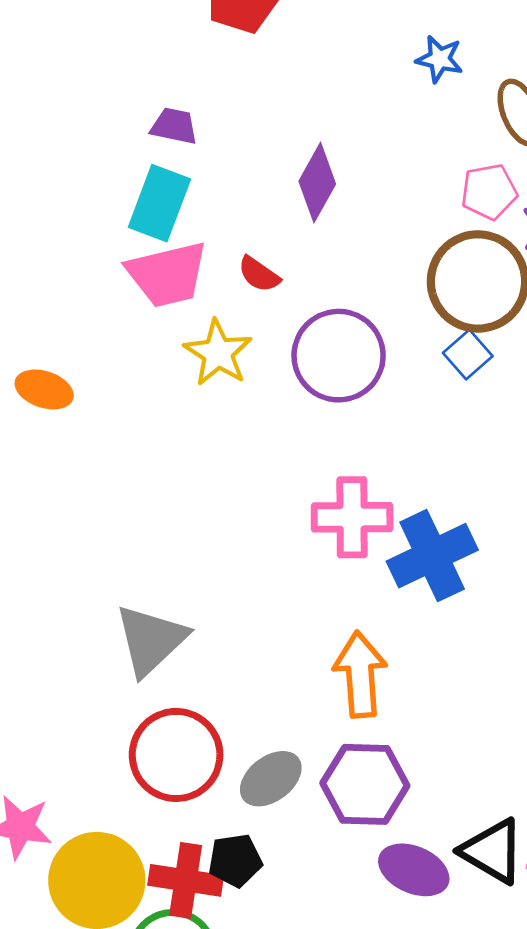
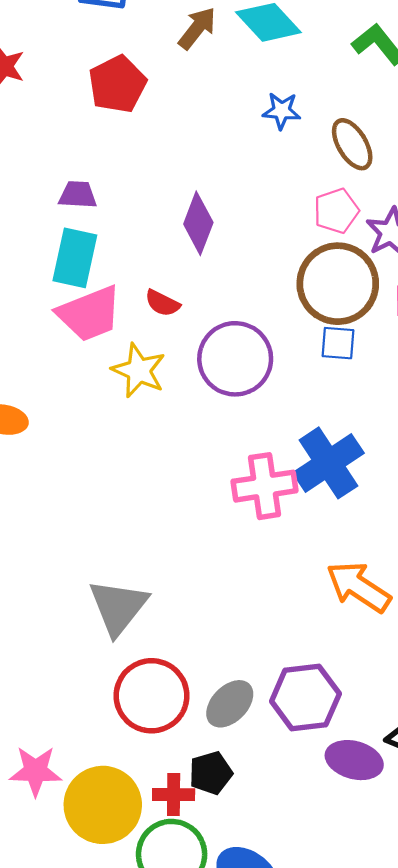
blue square: (468, 355) -> (338, 343), turned -36
blue cross: (432, 556) -> (328, 463), moved
orange arrow: (360, 674) -> (359, 587), moved, turned -44
red cross: (186, 880) -> (174, 795), size x0.7

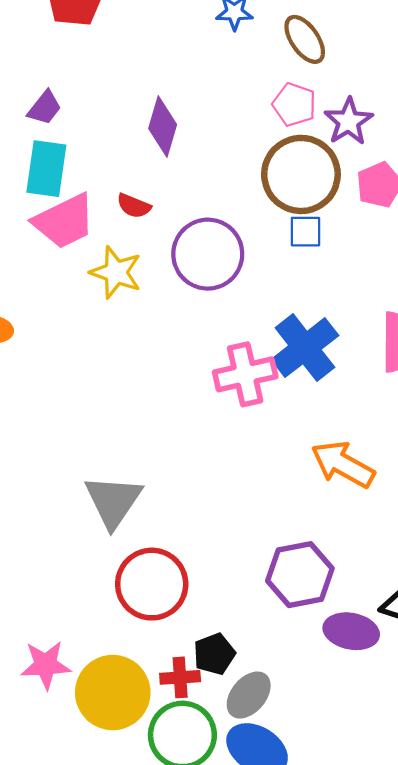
purple trapezoid: (78, 195) -> (45, 108), turned 129
pink pentagon: (336, 211) -> (294, 105), turned -30
gray ellipse: (230, 704) -> (249, 695), moved

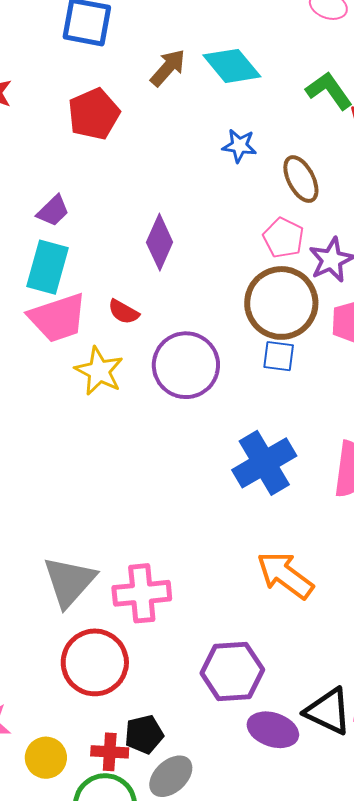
pink cross: (245, 374) -> (142, 593), moved
yellow circle: (113, 693) -> (46, 758), size x0.6

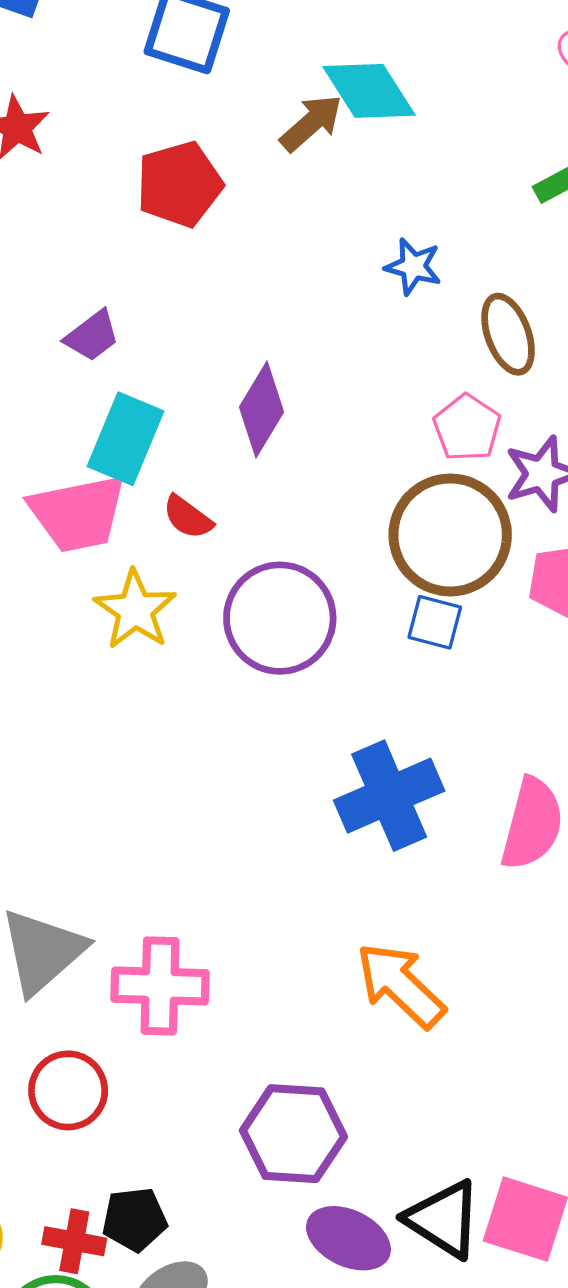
cyan diamond: (232, 66) -> (369, 91), moved
cyan rectangle: (47, 267) -> (126, 439), moved
red circle: (95, 662) -> (68, 1090), size x0.7

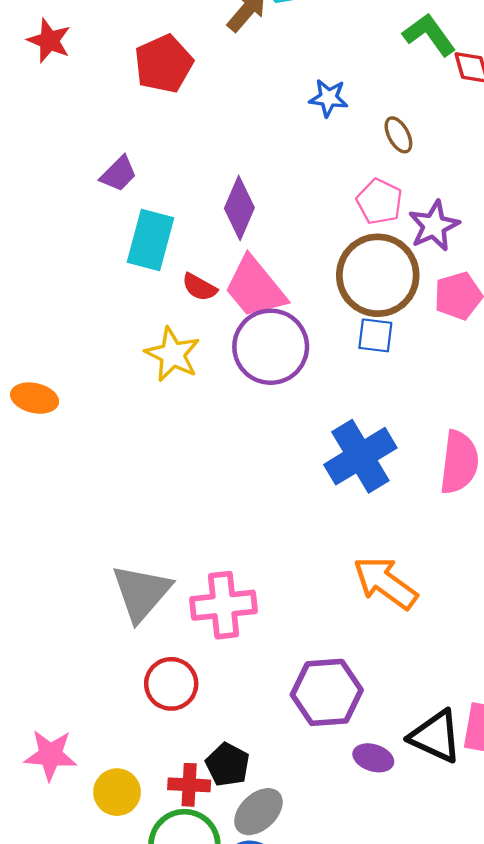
brown ellipse: (508, 334) -> (398, 135), size x0.7
pink trapezoid: (78, 513) -> (255, 288), moved, turned 70
black pentagon: (135, 1219) -> (228, 765), turned -30
purple ellipse: (348, 1238) -> (373, 758), size x0.7

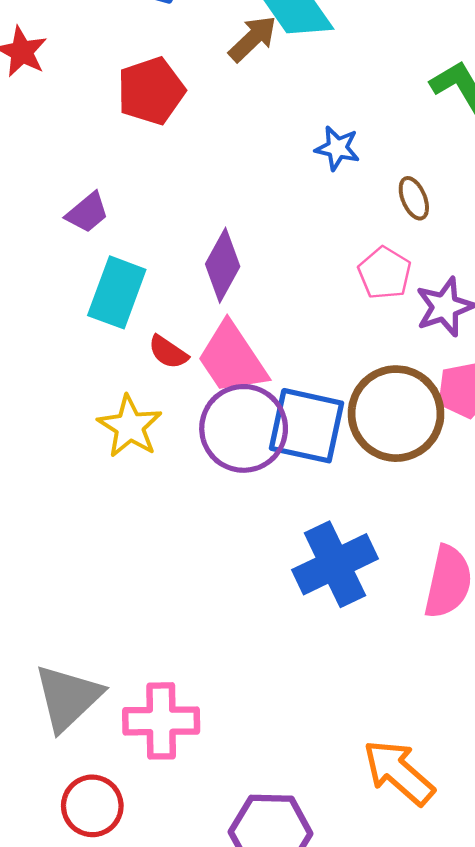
brown circle: (378, 275) -> (396, 414), moved
blue square: (375, 335) -> (307, 426), moved, size x1.8
orange arrow: (385, 583) -> (399, 772), moved

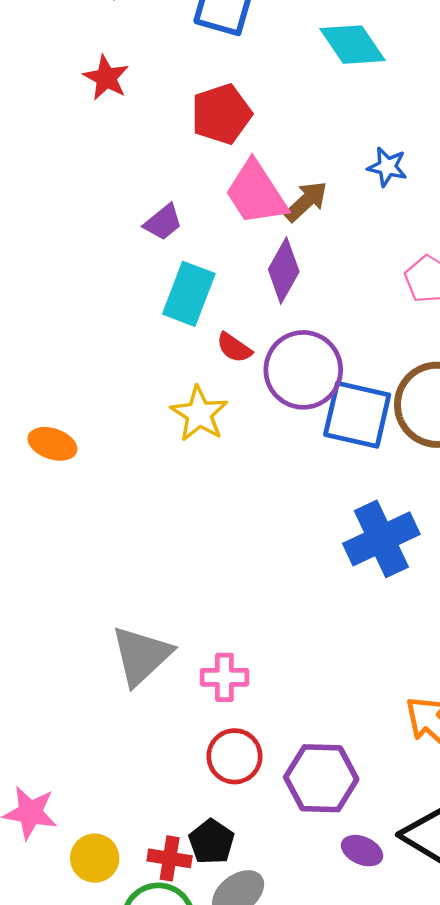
brown arrow: (253, 39) -> (306, 201), moved
pink trapezoid: (232, 359) -> (256, 193), moved
purple circle: (244, 428) -> (303, 370), moved
pink cross: (161, 721) -> (224, 677), size x0.7
red circle: (92, 806) -> (235, 756), moved

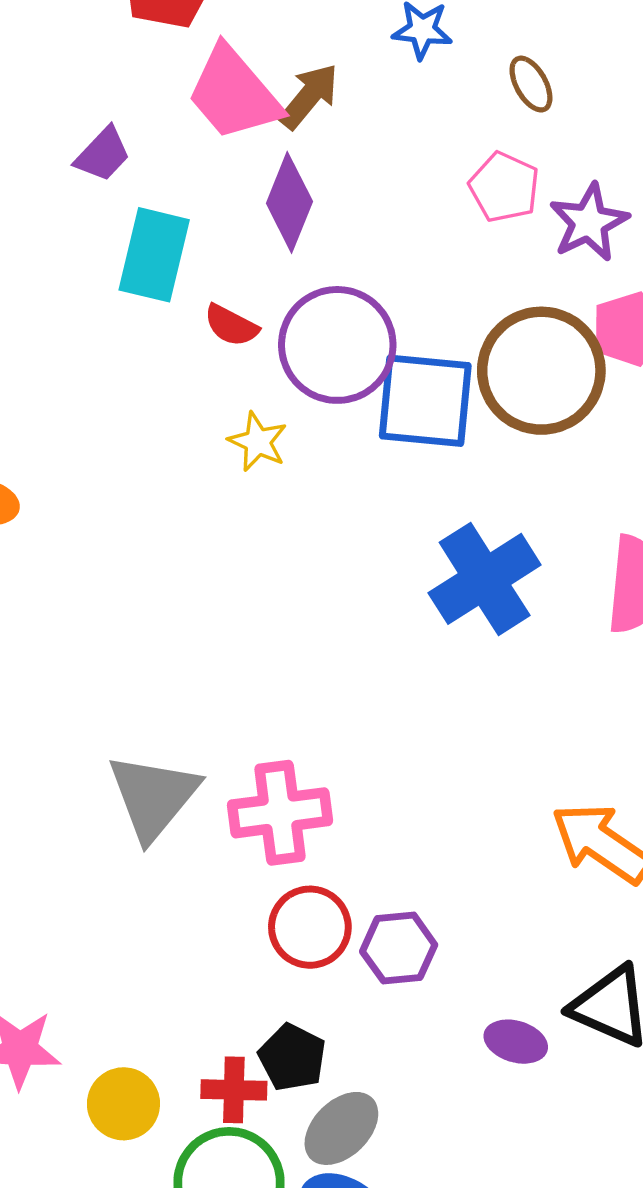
yellow star: (199, 414) -> (258, 442), moved, size x0.7
pink cross: (224, 677) -> (280, 813), size x1.4
purple hexagon: (321, 778) -> (399, 948), moved, size x0.7

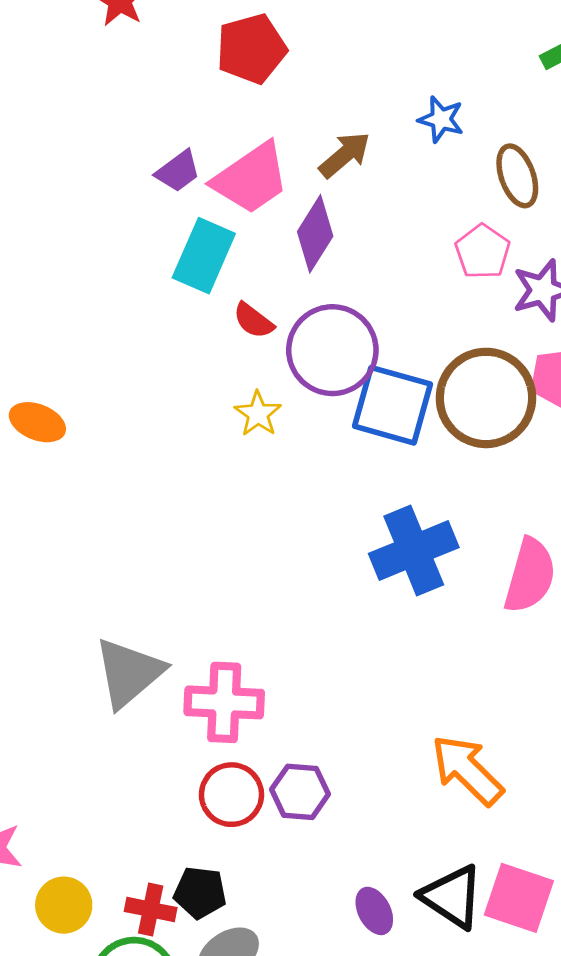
brown ellipse: (531, 84) -> (517, 176), size x1.4
pink trapezoid: (234, 93) -> (251, 178), moved, turned -94
purple hexagon: (399, 948) -> (300, 792), moved
purple ellipse: (516, 1042) -> (374, 911), turned 36
black pentagon: (292, 1057) -> (200, 893), turned -30

